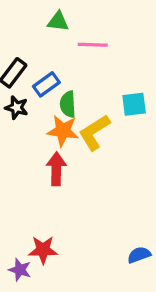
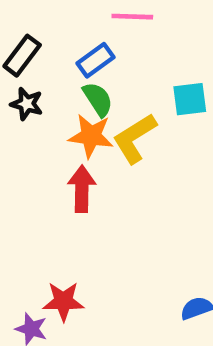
blue rectangle: (46, 84) -> (96, 60), moved
green semicircle: (68, 104) -> (98, 99), turned 150

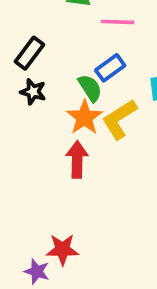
blue rectangle: (96, 60) -> (110, 68), moved
orange star: (91, 136) -> (84, 117), turned 30

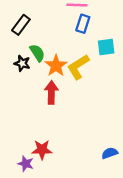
blue rectangle: (110, 68) -> (83, 24), moved, turned -36
green semicircle: (90, 88) -> (37, 53), moved
black star: (33, 92) -> (22, 63), moved

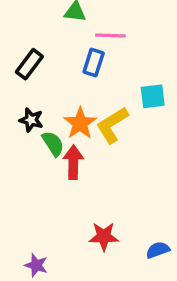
blue rectangle: (83, 24) -> (94, 62), moved
green semicircle: (37, 53) -> (53, 144), moved
red star: (42, 150) -> (104, 236), moved

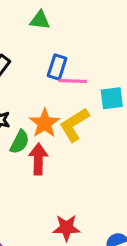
pink line: (110, 35) -> (73, 81), moved
green semicircle: (53, 144) -> (20, 142), turned 60

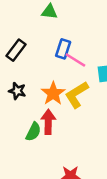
pink line: (73, 81) -> (75, 60), turned 30
green semicircle: (20, 142) -> (33, 132), moved

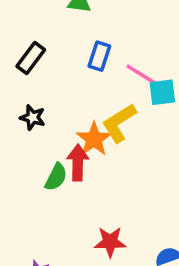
pink line: (75, 60) -> (141, 74), moved
orange star: (53, 93) -> (94, 139), moved

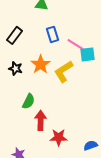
blue rectangle: (99, 56) -> (53, 34), turned -35
orange star: (94, 139) -> (41, 64), moved
red arrow: (78, 163) -> (41, 120), moved

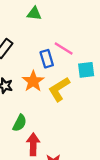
blue rectangle: (53, 34) -> (47, 59), moved
pink line: (76, 44) -> (64, 49), moved

